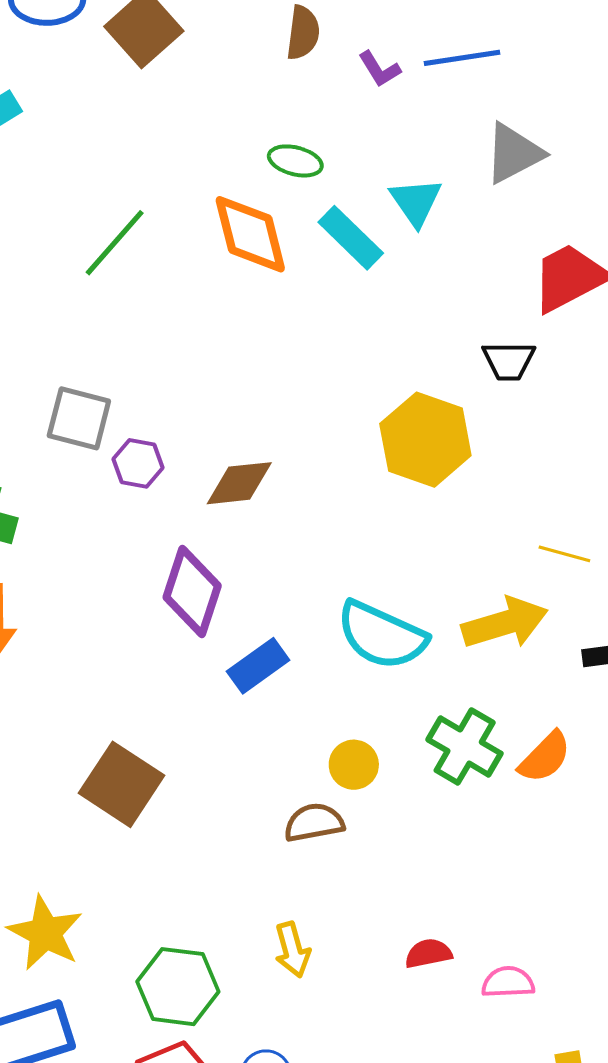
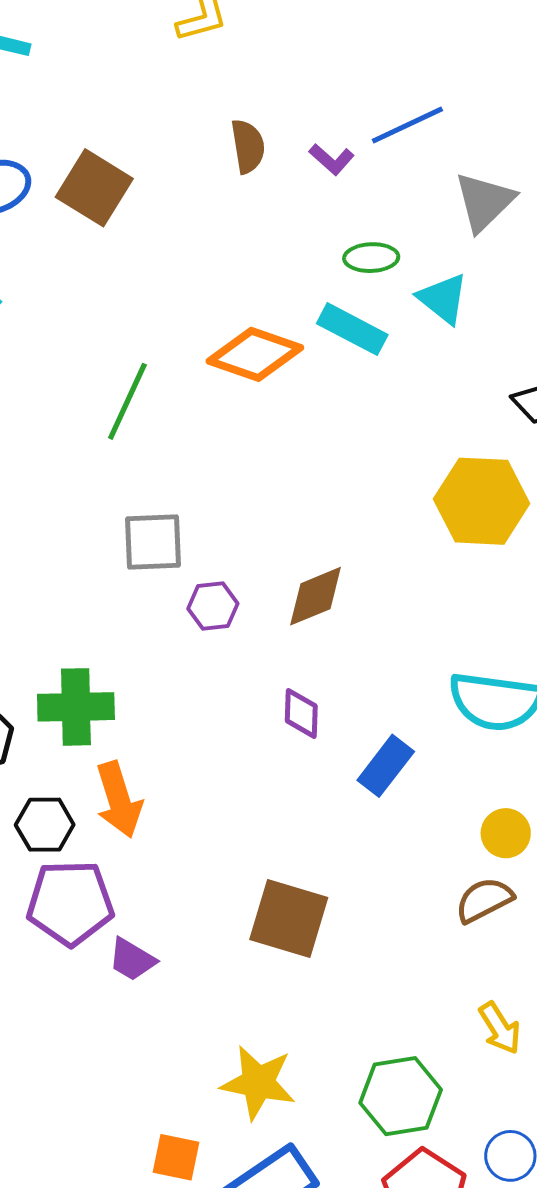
green ellipse: (295, 161) -> (371, 258), moved
cyan triangle: (416, 202) -> (443, 299), moved
orange diamond: (250, 234) -> (255, 354), turned -40
gray square: (79, 418) -> (153, 542), moved
purple diamond: (192, 592) -> (301, 713), size x0.6

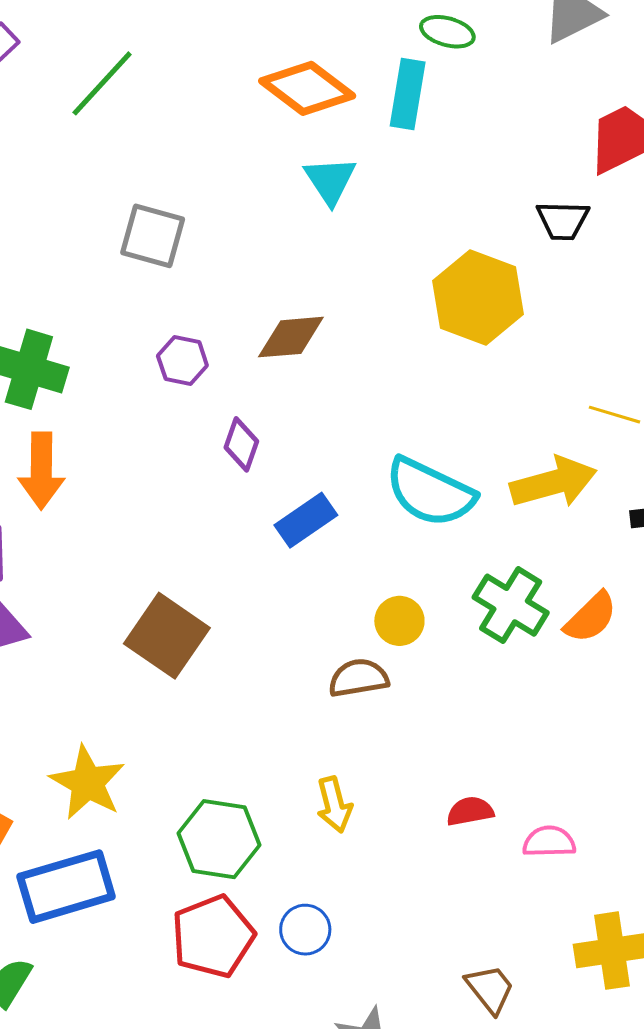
cyan triangle: (443, 299) -> (330, 180), moved
cyan rectangle: (352, 329) -> (408, 94), turned 54
green line: (127, 401) -> (102, 83), moved
purple hexagon: (213, 606) -> (182, 361), moved

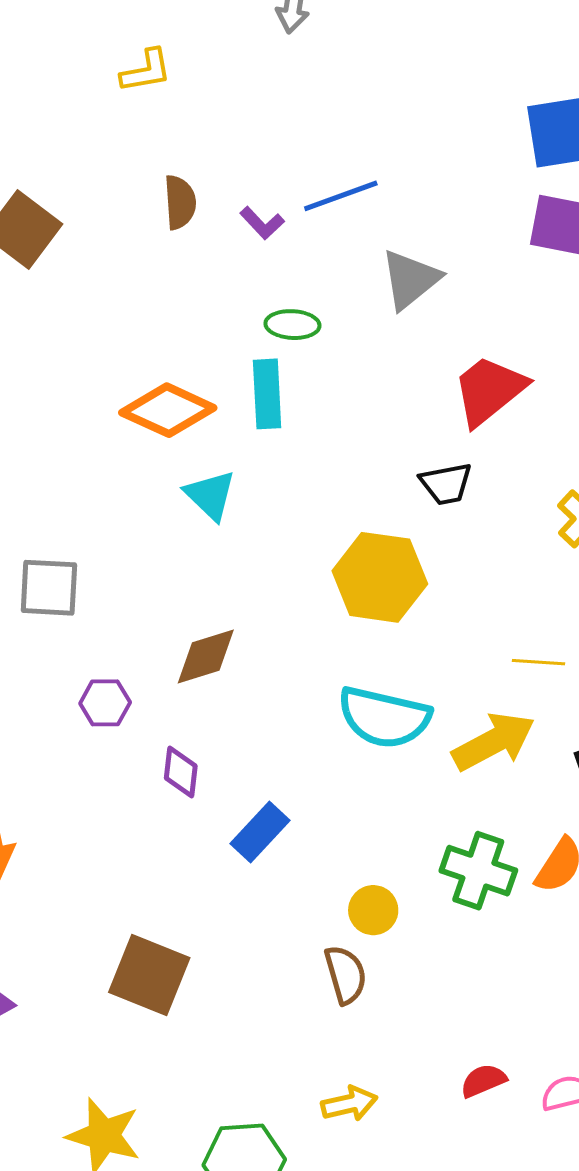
cyan semicircle: (430, 492) -> (384, 717), moved
brown semicircle: (359, 678) -> (346, 975), turned 96
yellow arrow: (334, 805) -> (349, 1104), turned -76

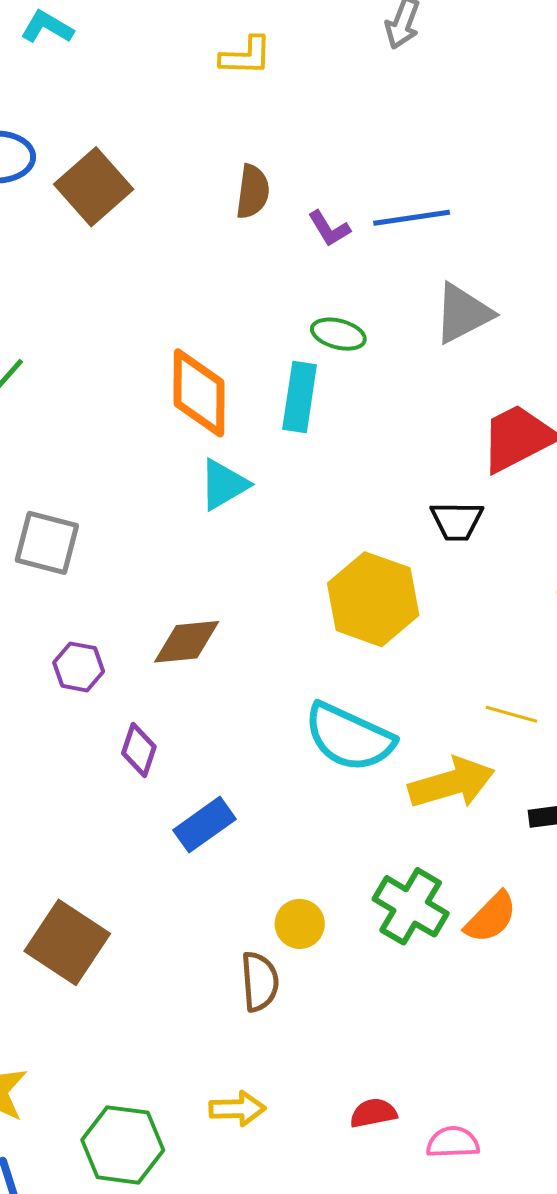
orange diamond: (168, 410) -> (199, 393), turned 54
cyan triangle: (210, 495) -> (224, 485), turned 34

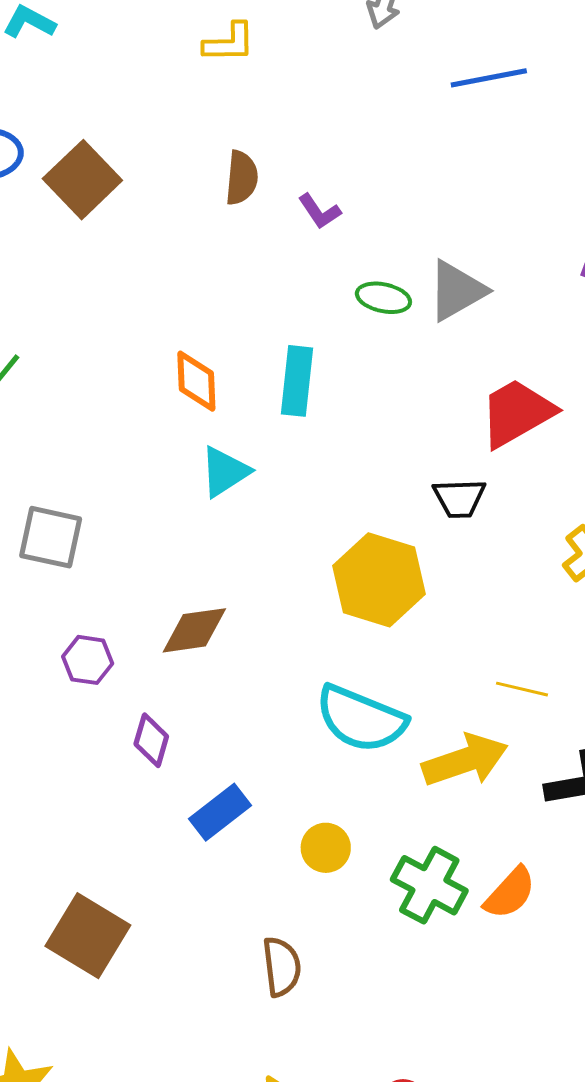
blue line: (412, 218) -> (489, 78), moved
green ellipse: (338, 334) -> (383, 298), moved
orange diamond: (199, 393) -> (196, 381), size x0.7
yellow circle: (300, 924) -> (326, 848), moved

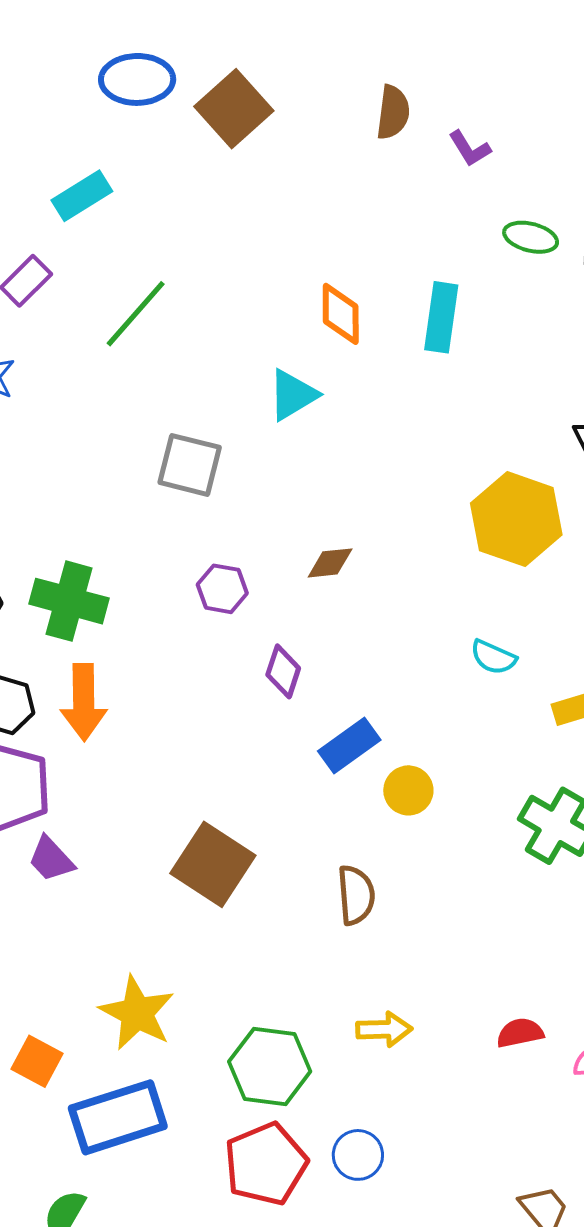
cyan triangle: (225, 472) -> (293, 395), moved
brown diamond: (194, 630) -> (330, 563), size x0.7
cyan semicircle: (361, 719) -> (493, 657), size x0.5
yellow circle: (326, 848) -> (408, 790), moved
brown semicircle: (282, 967) -> (356, 895), moved

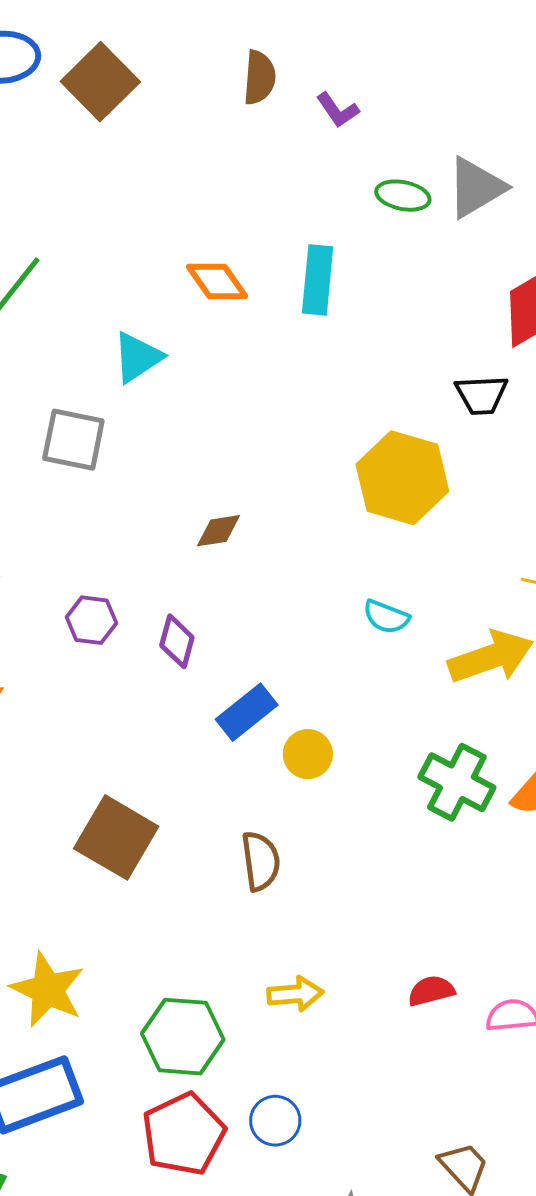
orange diamond: (341, 314) -> (217, 281), turned -32
cyan triangle: (293, 395) -> (137, 357), moved
purple hexagon: (222, 589) -> (92, 620), moved

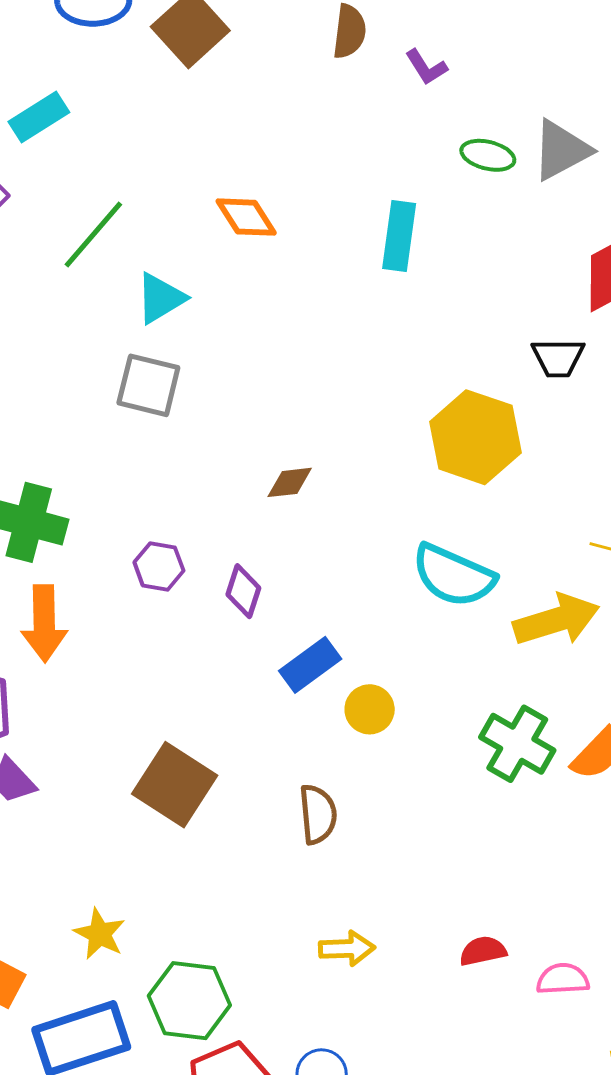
orange diamond: (217, 281) -> (246, 217), moved
cyan triangle: (137, 357) -> (160, 298), moved
cyan semicircle: (386, 617) -> (453, 576), size x1.8
yellow star: (48, 990) -> (100, 934), size x0.7
green hexagon: (183, 1037) -> (189, 1001), moved

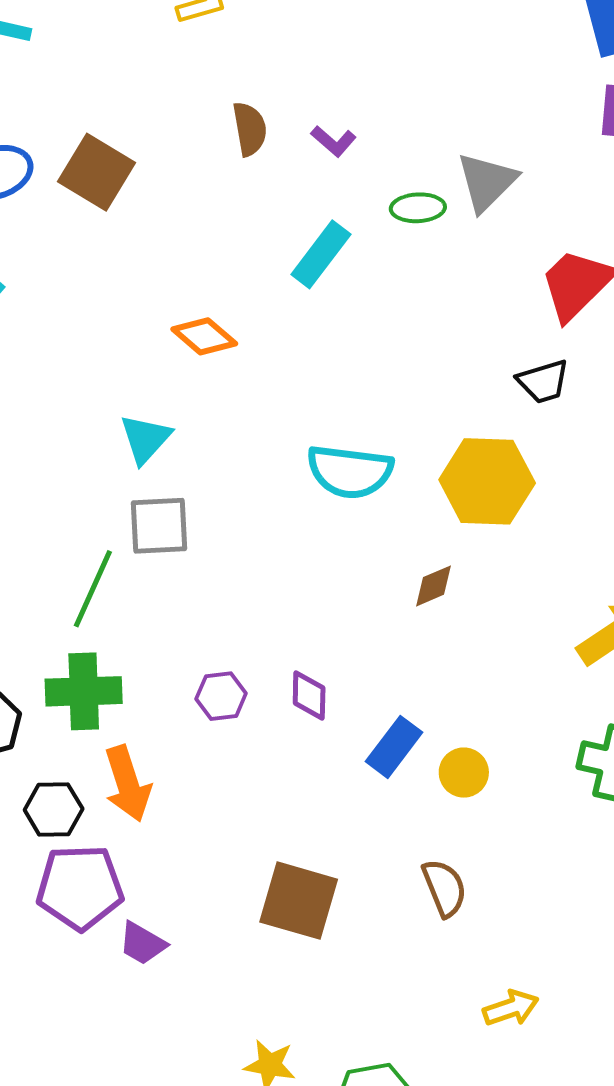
green line: (93, 234) -> (93, 589), moved
cyan rectangle: (399, 236) -> (321, 254), moved, turned 46
brown diamond: (290, 482) -> (434, 586), moved
cyan semicircle: (453, 576) -> (350, 472), moved

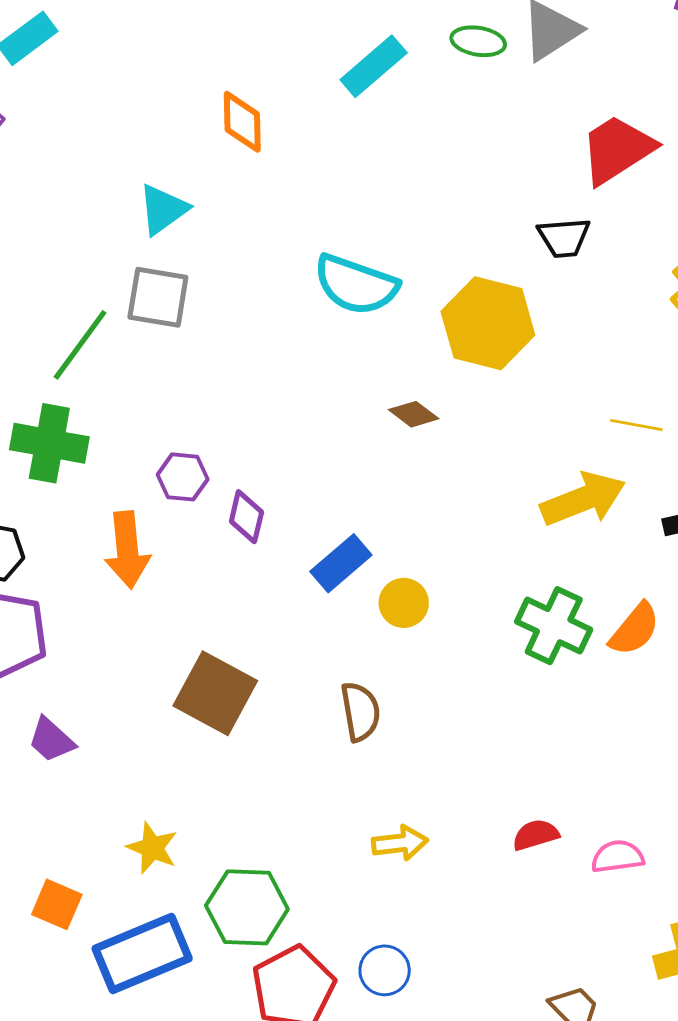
orange diamond: (204, 336) -> (242, 122), turned 36
brown diamond: (434, 586) -> (414, 414), turned 48
purple diamond: (309, 696) -> (246, 517), moved
orange arrow: (127, 784) -> (127, 550), moved
purple trapezoid: (142, 943) -> (51, 740), moved

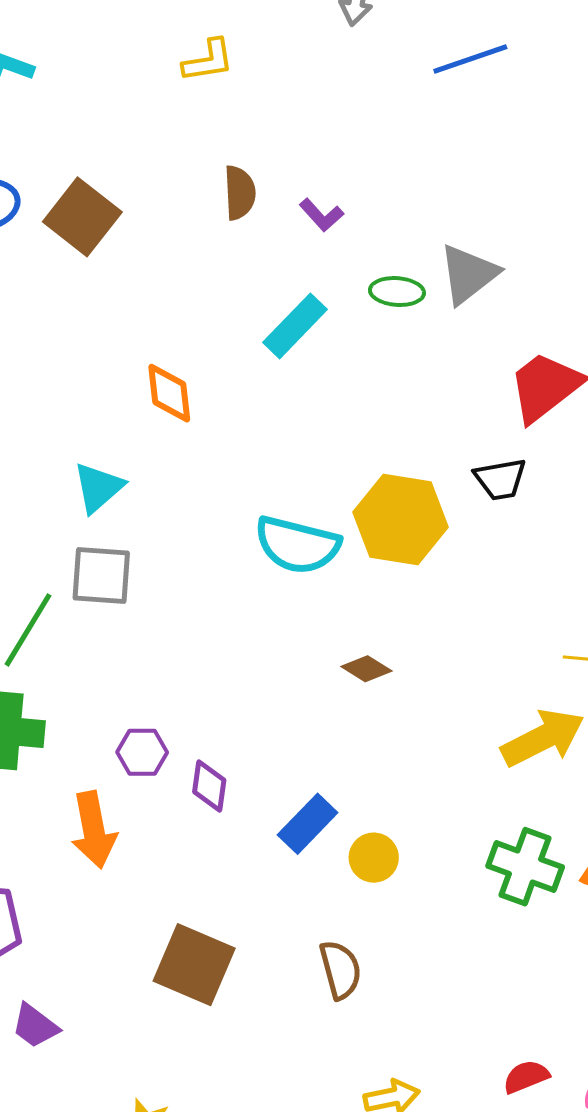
yellow hexagon: (488, 323) -> (401, 520), moved

